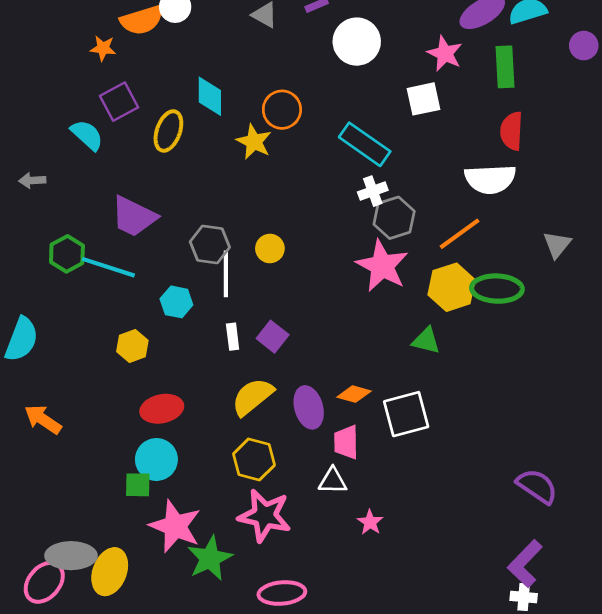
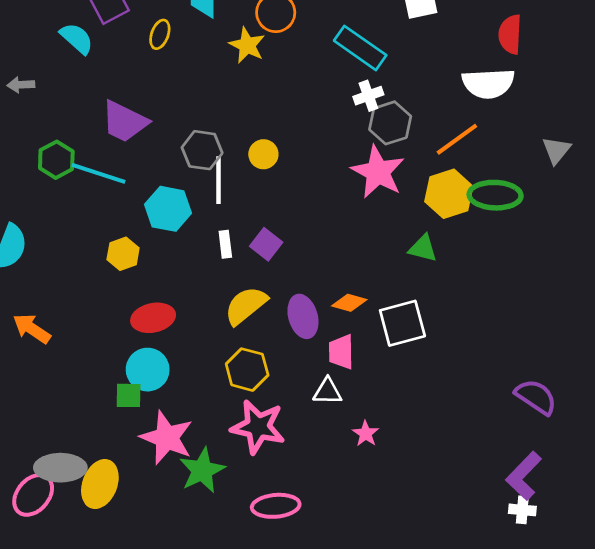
yellow ellipse: (168, 131) -> (160, 34), size x0.7
cyan hexagon: (176, 302) -> (168, 209), size x1.4

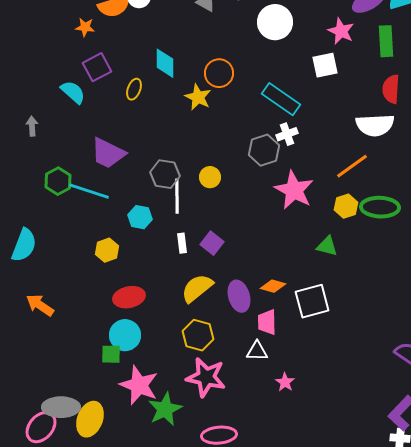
gray arrow: (21, 85) -> (32, 126), turned 90
gray hexagon: (390, 123) -> (264, 150), moved
yellow hexagon: (449, 194) -> (346, 206), size x0.7
cyan hexagon: (168, 209) -> (140, 217), size x0.7

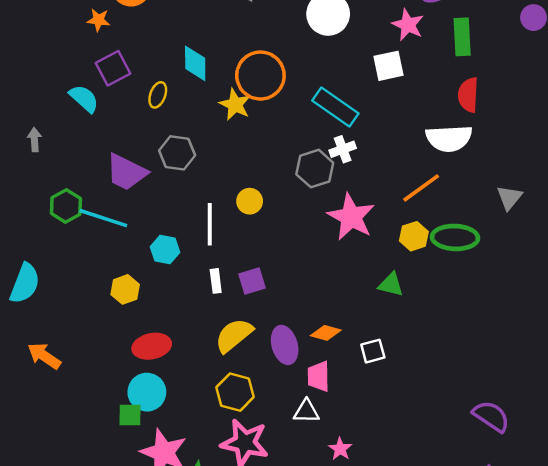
orange circle: (219, 73) -> (260, 76), size x1.4
gray hexagon: (165, 174) -> (177, 153), moved
purple square: (212, 243) -> (252, 281), turned 35
white square: (312, 301) -> (373, 351), size x0.6

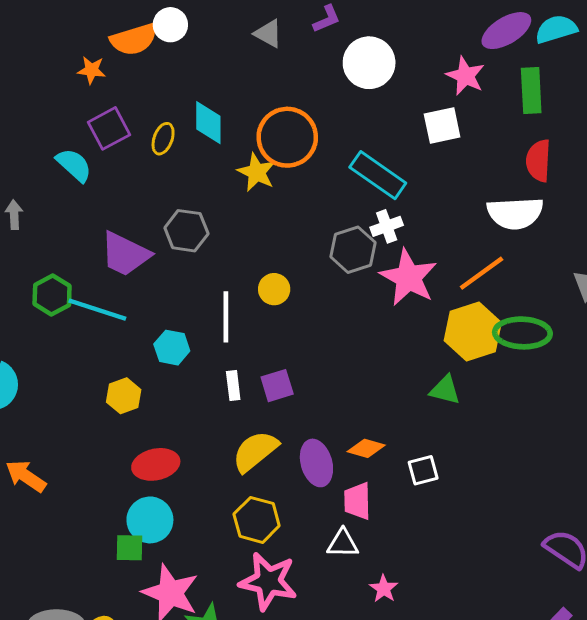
yellow ellipse: (158, 95) -> (163, 139), moved
pink star: (351, 217) -> (408, 277), moved
yellow hexagon: (414, 236) -> (473, 332), size x1.6

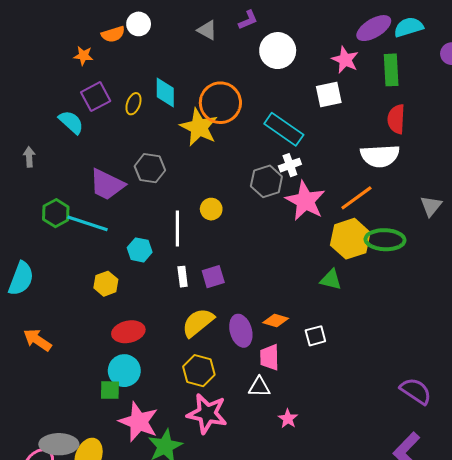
orange semicircle: (134, 39) -> (113, 34), size x0.7
yellow star: (257, 172) -> (199, 127), size x1.4

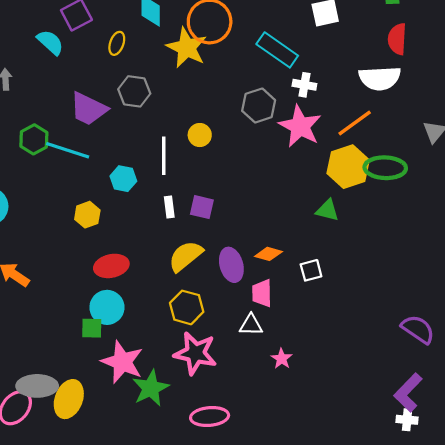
yellow ellipse: (133, 104) -> (117, 43), moved
white cross: (290, 165) -> (304, 85), moved, turned 30
purple square: (213, 277) -> (202, 207), turned 30

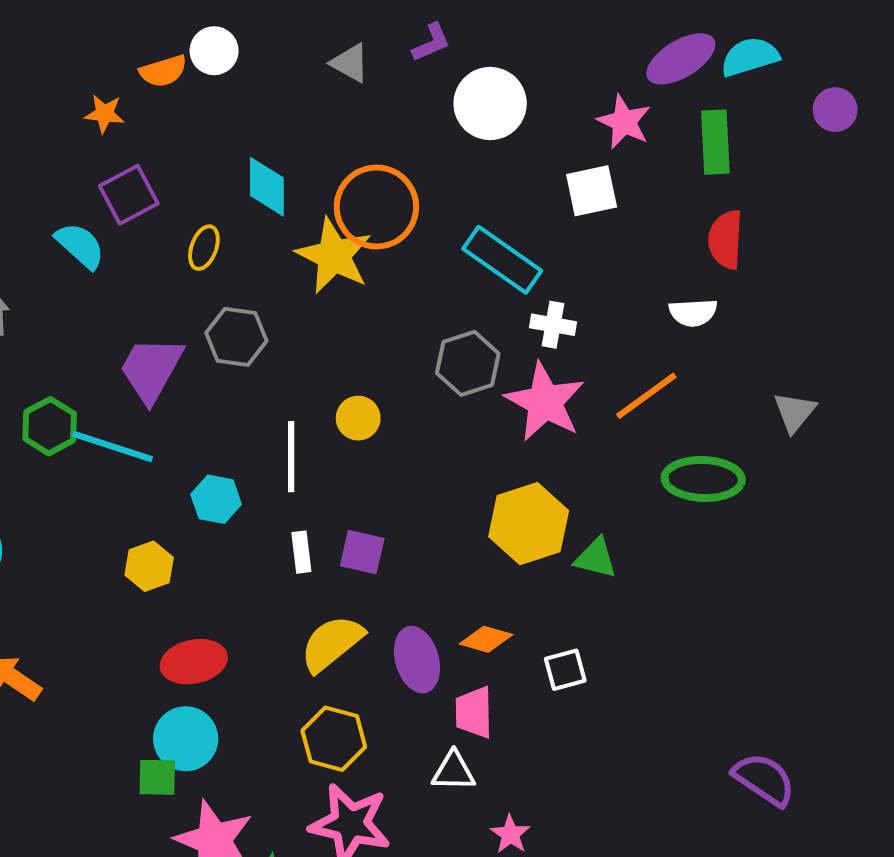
white semicircle: (380, 78) -> (693, 313), size x0.6
purple trapezoid: (88, 109) -> (151, 369), turned 93
yellow hexagon: (348, 167) -> (529, 524), moved

